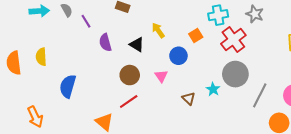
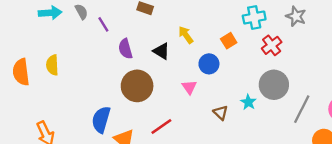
red cross: (233, 39) -> (272, 45), size x0.7
brown circle: (130, 75) -> (137, 86), moved, size x1.4
blue semicircle: (68, 86) -> (101, 120), moved
red line: (129, 102) -> (161, 127), moved

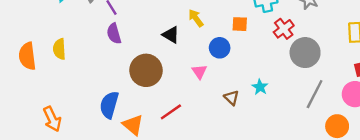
orange square: (229, 41) -> (240, 24), turned 35
purple semicircle: (125, 49) -> (114, 34), moved
gray circle: (274, 85) -> (305, 53), moved

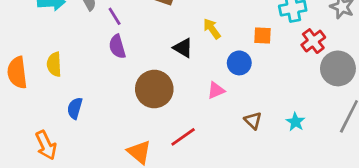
pink triangle: (199, 72) -> (216, 90), turned 42
cyan star: (260, 87) -> (295, 122), moved
blue semicircle: (109, 105) -> (75, 108), moved, size x0.7

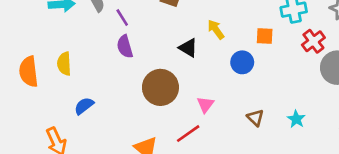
pink triangle: (216, 90) -> (205, 105), moved, turned -30
blue semicircle: (75, 108) -> (84, 106), turned 36

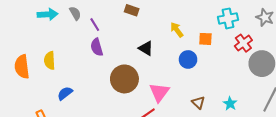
yellow arrow: (216, 29) -> (177, 30), moved
pink triangle: (205, 105) -> (159, 92), size x1.5

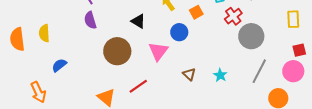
orange square: (205, 39) -> (196, 12), turned -32
pink triangle: (159, 92) -> (158, 51), moved

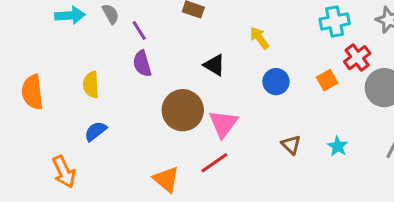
orange square: (196, 12) -> (327, 80), moved
yellow semicircle: (44, 33) -> (91, 85), moved
pink triangle: (158, 51) -> (223, 124), moved

